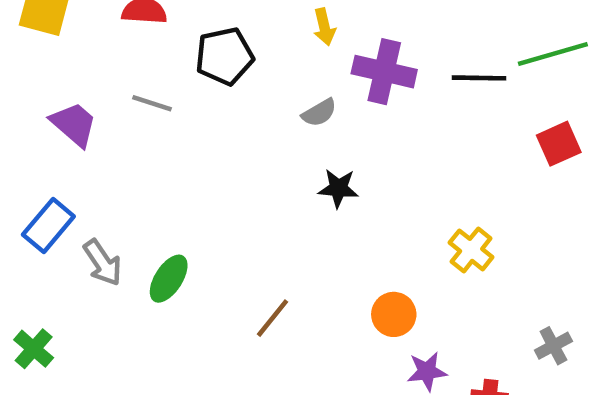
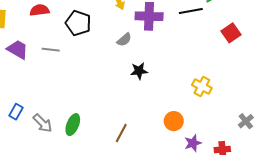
black pentagon: (225, 56) -> (78, 23), turned -30
purple trapezoid: (74, 124) -> (18, 49), moved
blue rectangle: (48, 225) -> (16, 112), size x0.7

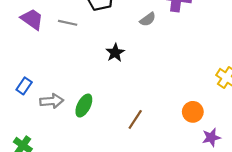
black star: (139, 71) -> (115, 53), moved, turned -30
gray arrow: (43, 123) -> (52, 101), turned -55

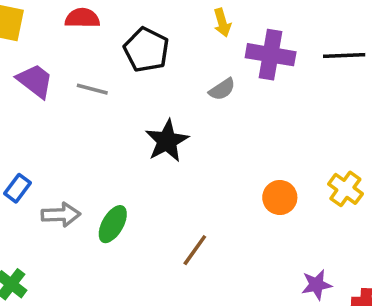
black star: (115, 53) -> (167, 141), size x1.4
orange circle: (193, 112) -> (280, 197), moved

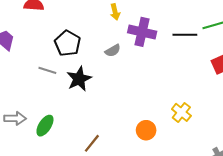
black pentagon: (146, 50) -> (68, 43), moved
gray line: (92, 89) -> (47, 70), moved
orange circle: (280, 197) -> (146, 130), moved

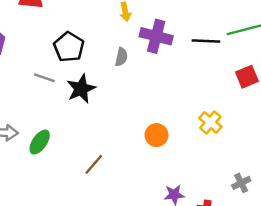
gray semicircle: (113, 51) -> (121, 57), turned -49
yellow cross: (181, 112) -> (210, 122), moved
orange circle: (146, 130) -> (156, 135), moved

